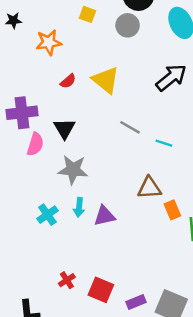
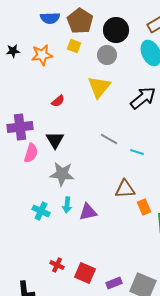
orange star: (49, 42) -> (42, 55), moved
yellow triangle: (106, 80) -> (99, 87), moved, turned 30
cyan cross: (47, 215) -> (41, 211), turned -30
red cross: (67, 280) -> (57, 265), turned -32

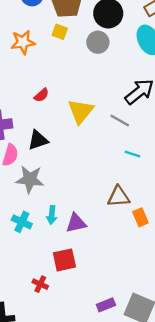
yellow triangle: (99, 87) -> (81, 111), moved
gray line: (109, 139) -> (120, 121), moved
black triangle: (55, 140) -> (38, 140), turned 42
gray star: (62, 174) -> (30, 179), moved
red square: (85, 273) -> (64, 260), moved, turned -35

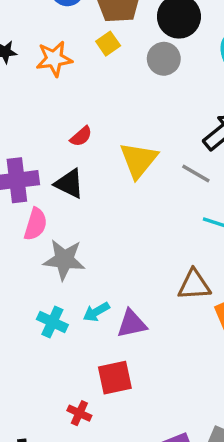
yellow square: (60, 32) -> (108, 44), turned 35
black triangle: (38, 140) -> (69, 184), moved, turned 45
cyan arrow: (52, 215) -> (96, 312), turned 54

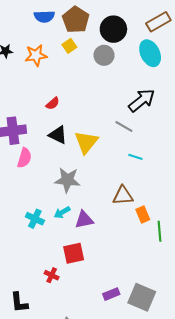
yellow triangle: (138, 160) -> (86, 142), moved
black triangle: (69, 184) -> (58, 135), moved
gray star: (64, 260) -> (67, 180), moved

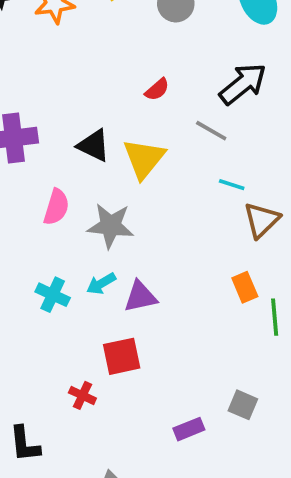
red semicircle: (53, 103) -> (157, 90), moved
pink semicircle: (24, 158) -> (56, 207), moved
brown triangle: (123, 196) -> (262, 220), moved, turned -40
gray square: (142, 297) -> (243, 405), moved, size x0.6

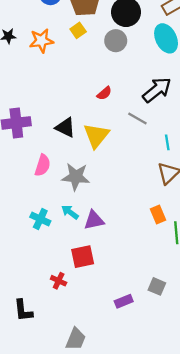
cyan line: (232, 185) -> (167, 142), moved, turned 63
cyan arrow: (101, 284) -> (70, 212), turned 66

